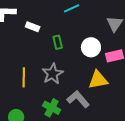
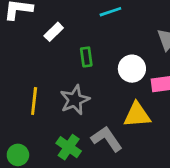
white rectangle: (33, 27) -> (54, 32), turned -72

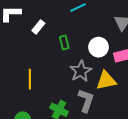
gray star: (75, 100) -> (81, 71), moved
gray L-shape: (107, 139) -> (86, 101), turned 60

